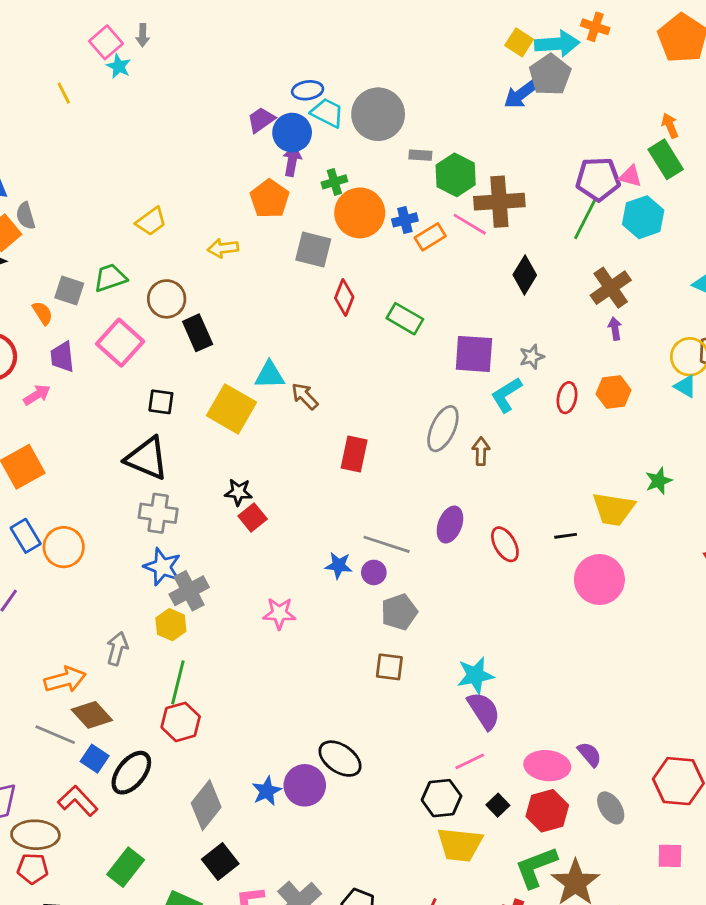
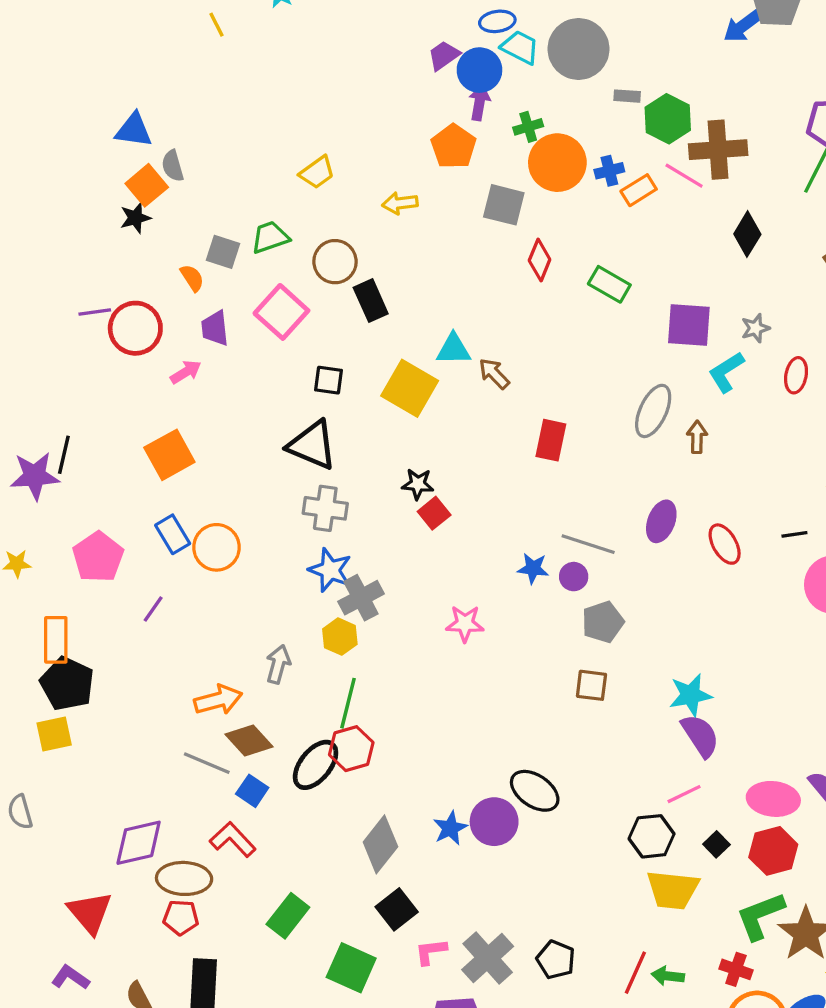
black ellipse: (131, 773) -> (316, 765), moved

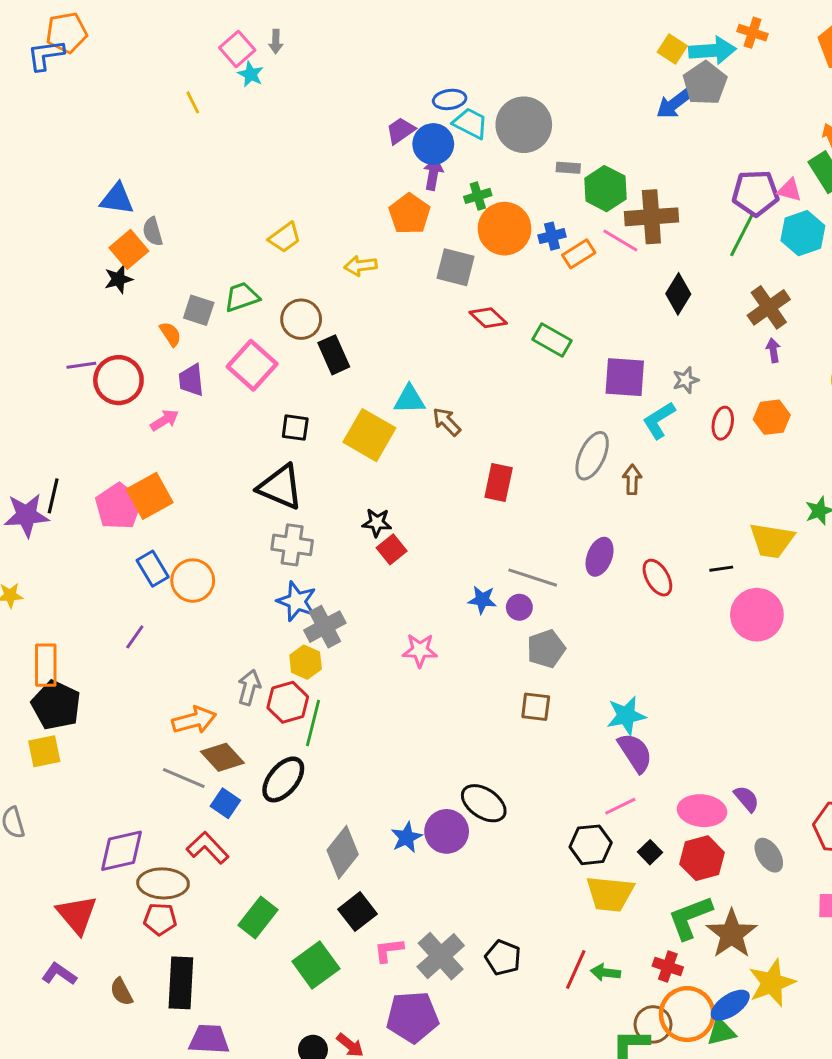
red diamond: (540, 260) -> (488, 318), turned -69
pink pentagon: (98, 557) -> (118, 506), moved
red hexagon: (351, 749) -> (288, 702), moved
green square: (351, 968) -> (316, 965), turned 30

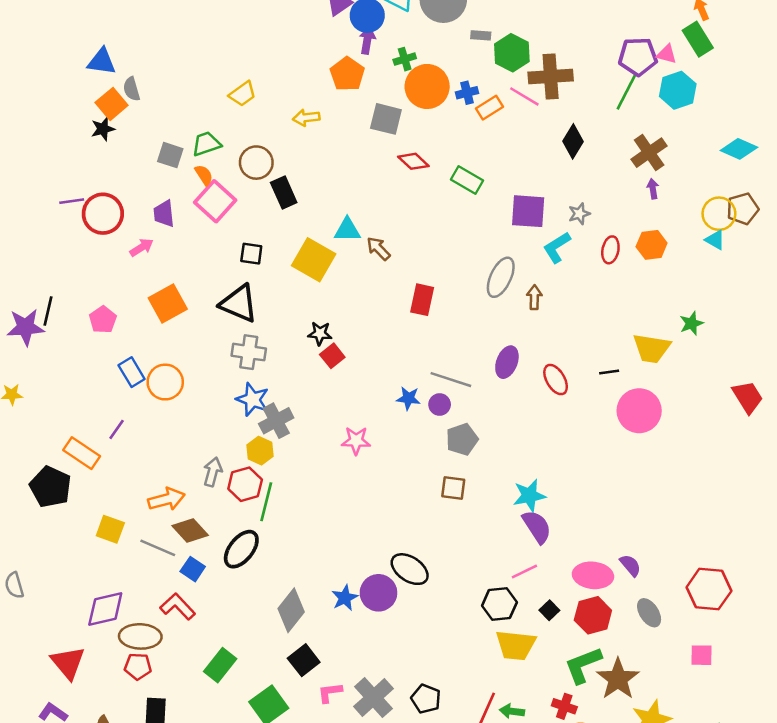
orange semicircle: (170, 334) -> (204, 175), moved
orange square: (150, 496) -> (168, 303), moved
pink pentagon: (118, 506) -> (103, 320), size x0.7
orange rectangle: (46, 665) -> (82, 453), moved, turned -56
yellow square: (44, 751) -> (110, 529), moved, turned 32

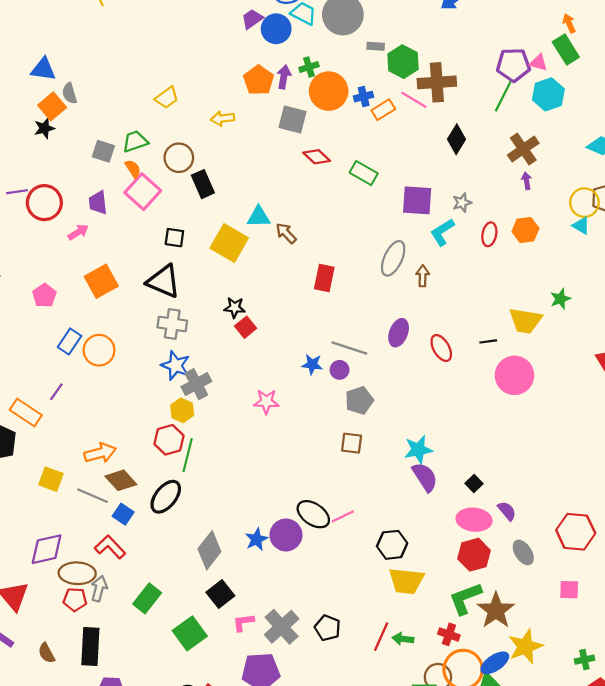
purple arrow: (367, 40) -> (284, 77), moved
blue rectangle: (132, 372) -> (70, 341), turned 65
gray arrow: (213, 472) -> (99, 589), moved
pink line: (524, 572) -> (343, 516), moved
black square: (549, 610) -> (474, 484), moved

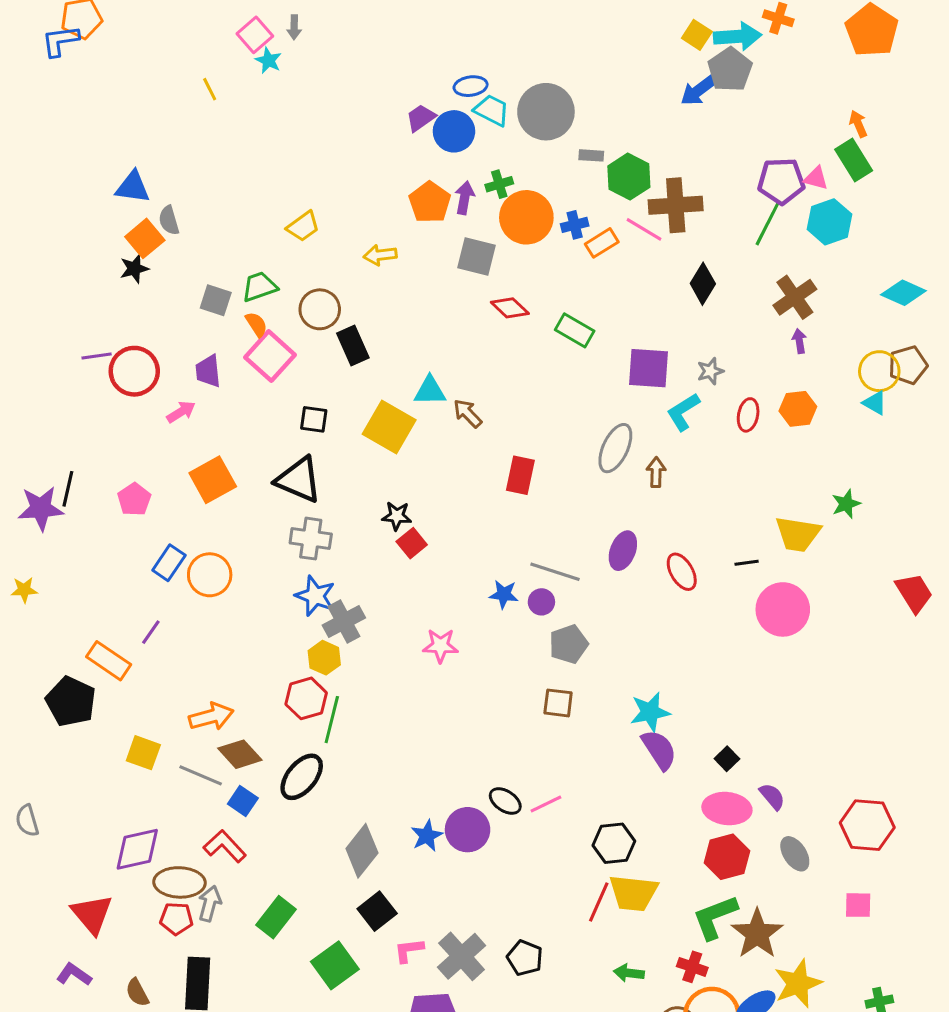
black ellipse: (313, 514) -> (505, 801), size x0.7
red line: (381, 637) -> (599, 902), moved

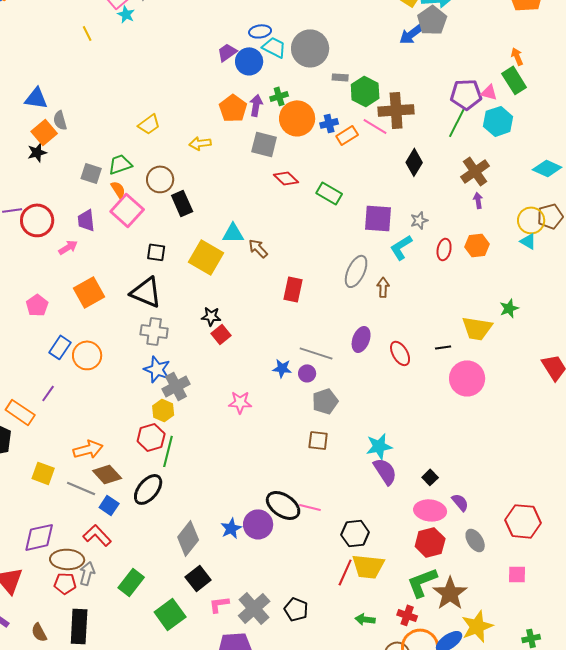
black ellipse: (505, 801) -> (283, 505), size x1.6
pink line: (546, 804) -> (310, 507), turned 40

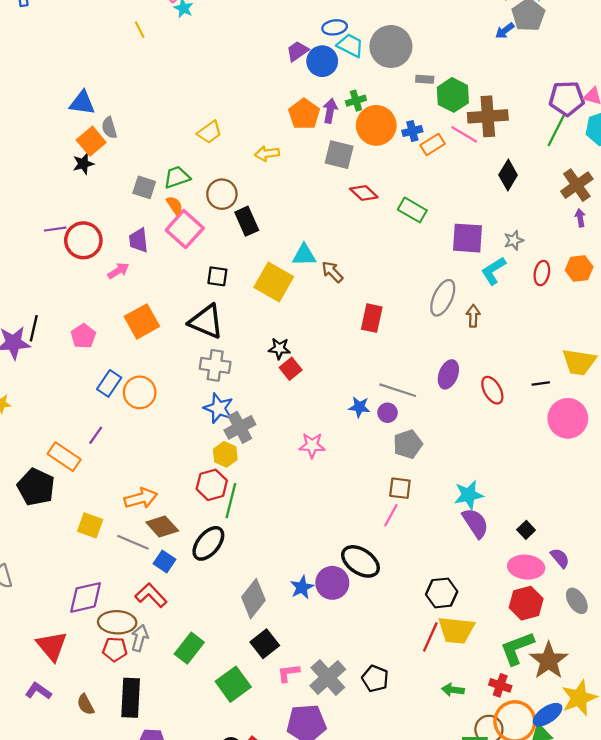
blue arrow: (411, 34) -> (505, 31), size x0.7
pink line: (310, 507) -> (391, 515), moved, turned -75

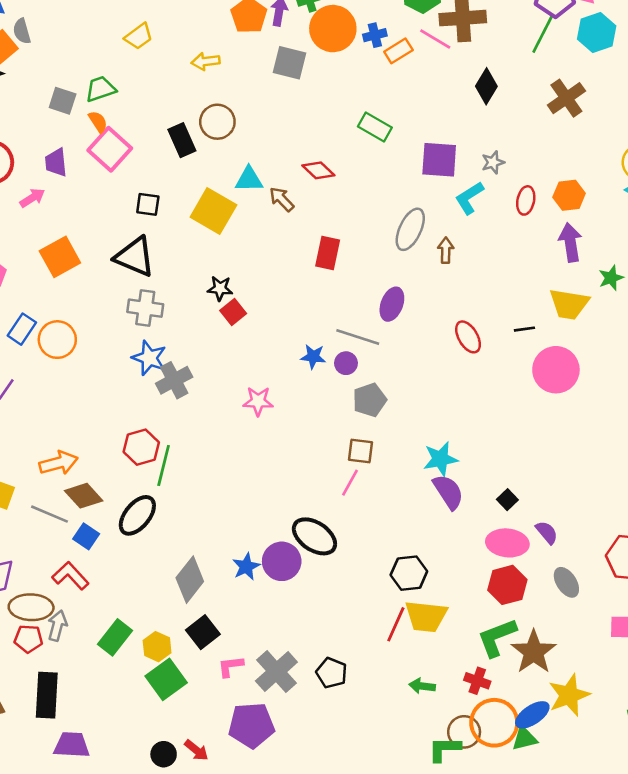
red diamond: (364, 193) -> (318, 170), moved
brown circle: (222, 194) -> (217, 122), moved
purple arrow: (580, 218) -> (570, 242), moved, size x1.8
purple ellipse: (448, 374) -> (392, 304), moved
yellow hexagon: (225, 454) -> (157, 647), moved

